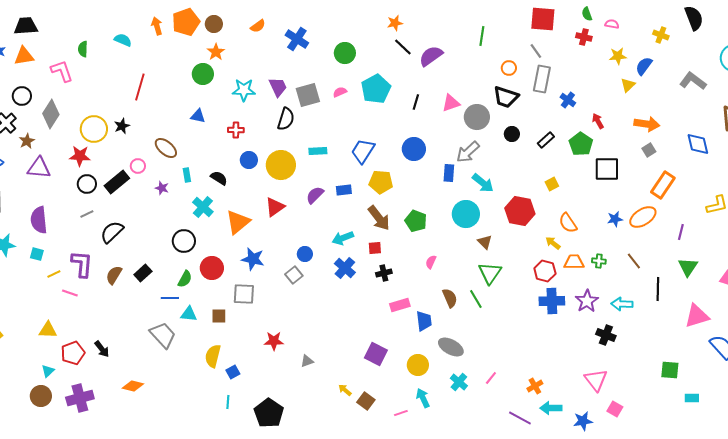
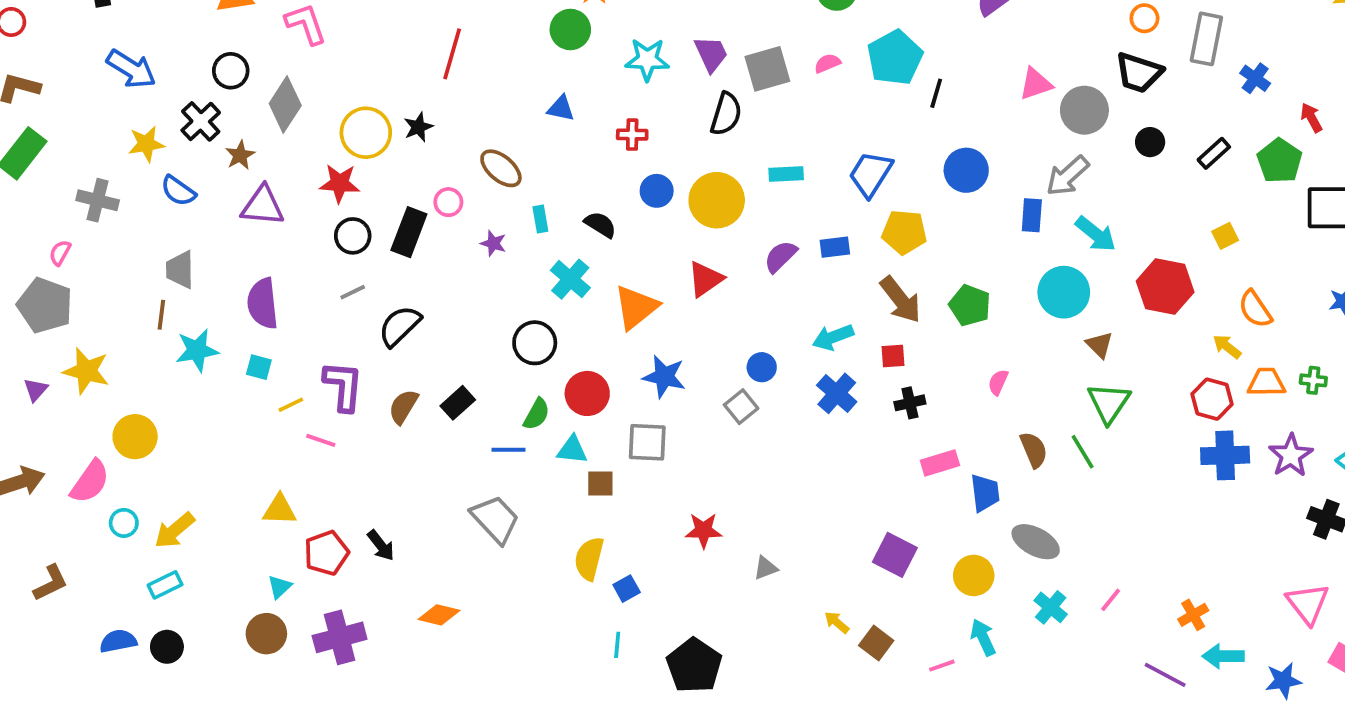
black line: (416, 102) -> (936, 93), moved
black rectangle: (117, 182) -> (409, 232), turned -30
cyan triangle: (189, 314) -> (572, 450), moved

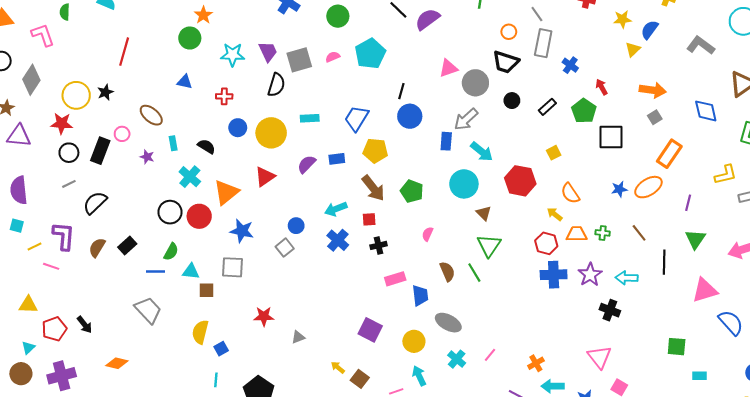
black line: (936, 93) -> (401, 91), moved
red circle: (587, 393) -> (199, 216), moved

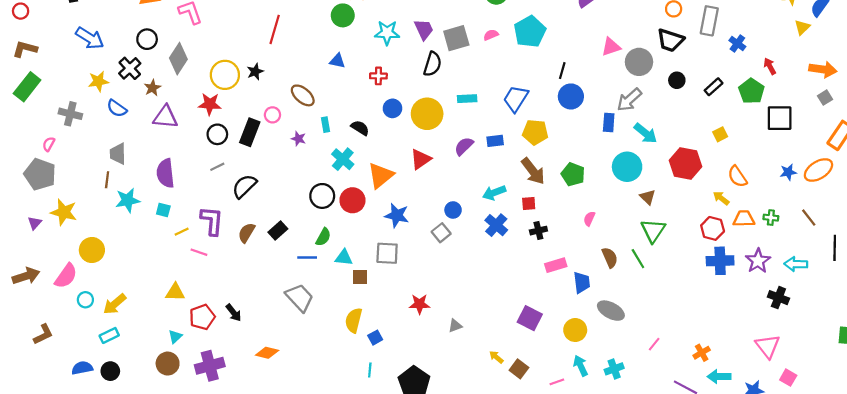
cyan cross: (457, 359) -> (614, 369), moved, turned 30

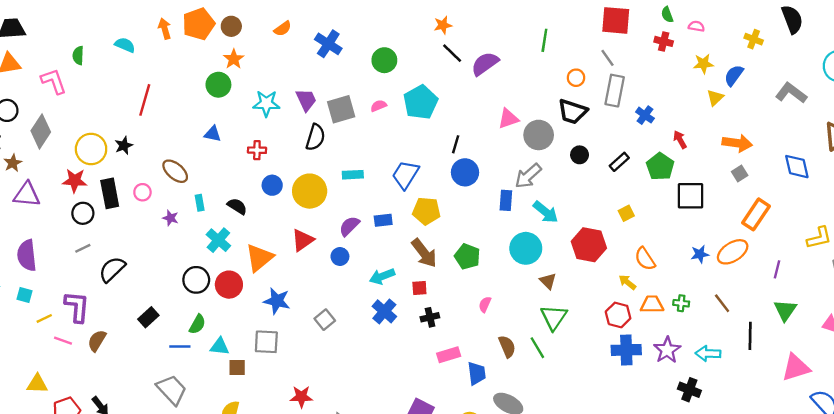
black rectangle: (250, 132) -> (110, 193), moved, turned -32
blue circle: (453, 210) -> (340, 257), moved
brown semicircle: (247, 233) -> (97, 341), moved

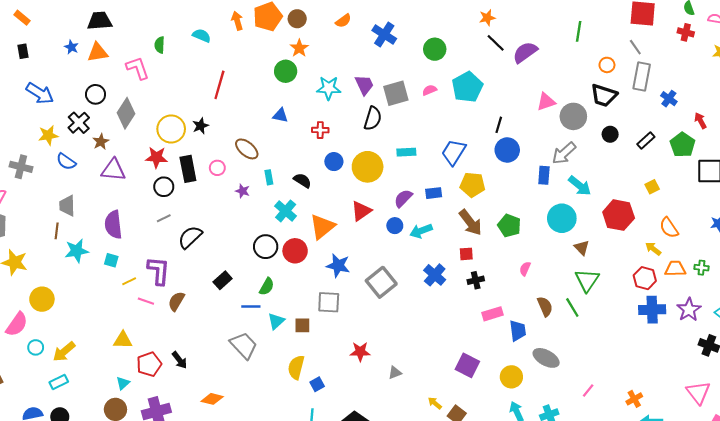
cyan arrow: (382, 276) -> (421, 231), moved
gray square: (325, 320) -> (381, 282), size x1.6
cyan triangle: (220, 346) -> (276, 321), moved, turned -48

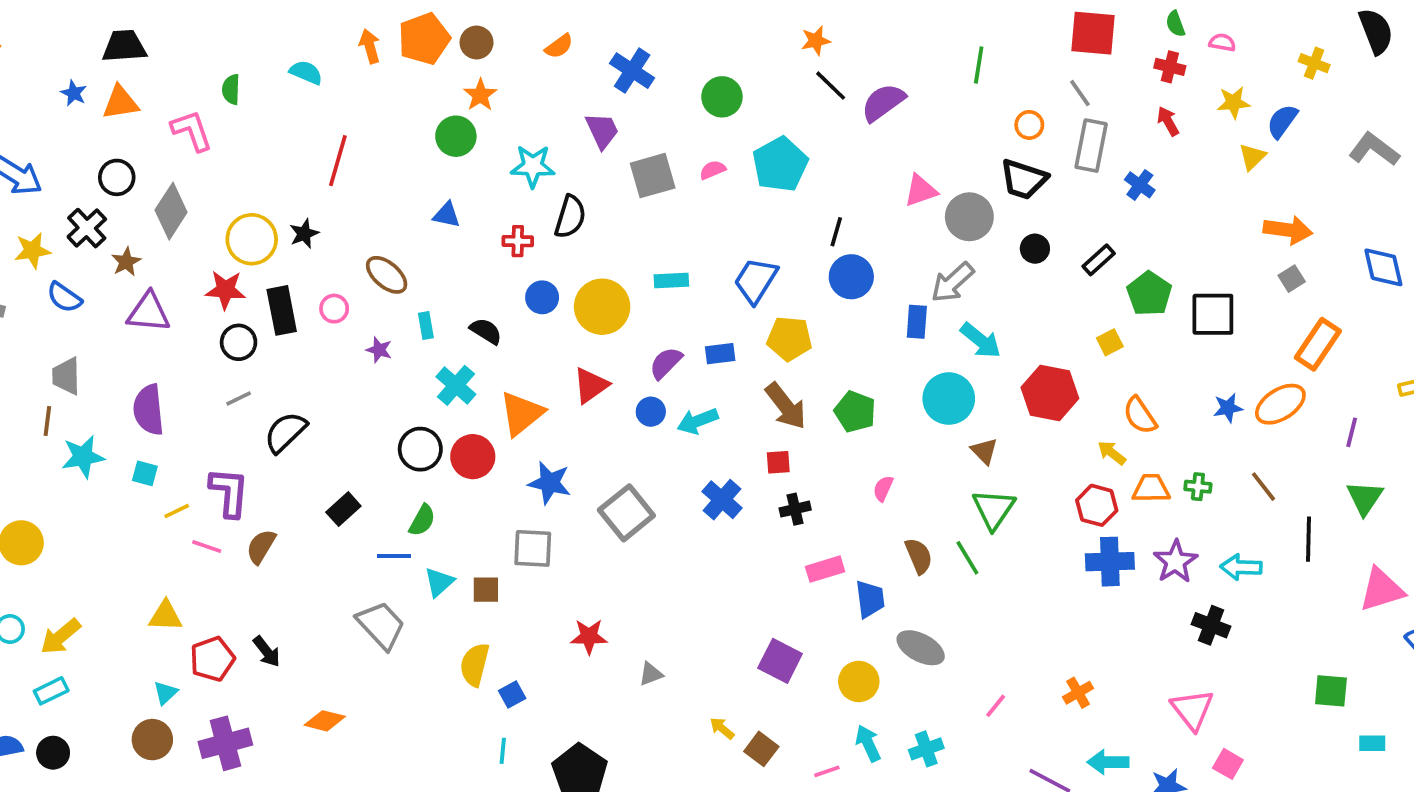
purple trapezoid: (364, 85) -> (602, 131), moved
black semicircle: (373, 118) -> (570, 217), moved
red arrow: (700, 121) -> (1168, 121), moved
green pentagon: (683, 145) -> (1149, 294), moved
orange cross: (634, 399) -> (1078, 693), moved

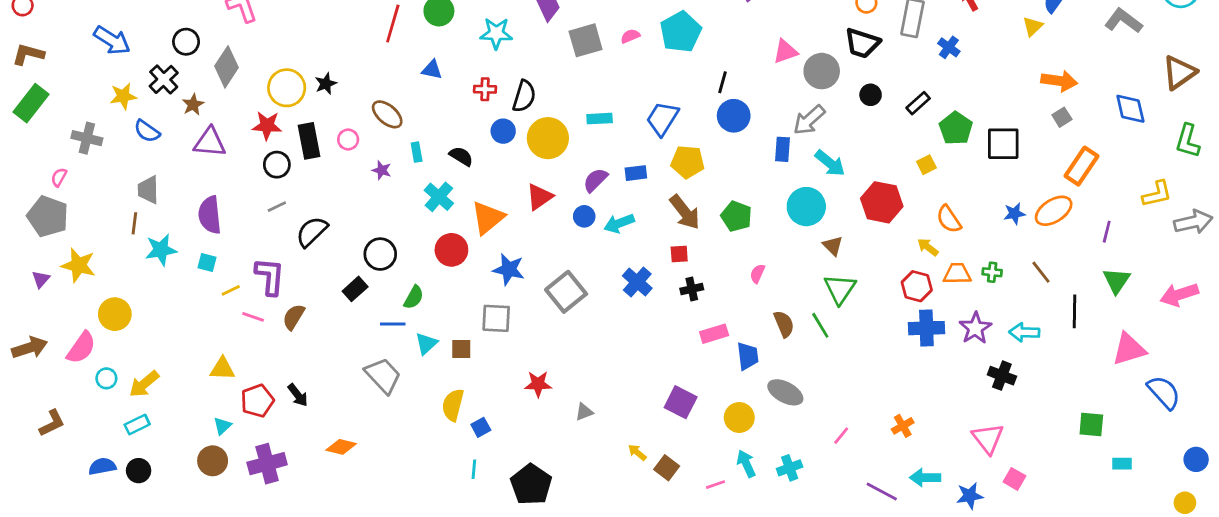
red line: (338, 161) -> (393, 24), moved
black semicircle: (570, 217) -> (524, 96), moved
black circle: (420, 449) -> (380, 254), moved

